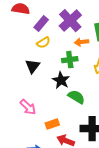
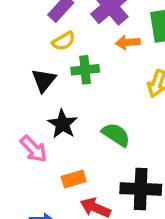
green cross: (70, 60) -> (85, 70), moved
black star: (61, 80) -> (62, 124), moved

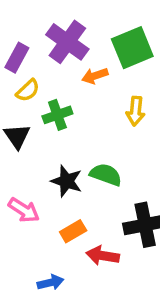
black star: (62, 124) -> (67, 181), moved

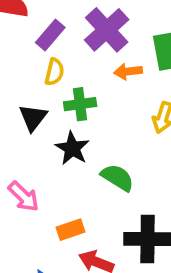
yellow semicircle: (28, 91) -> (54, 72), turned -45
black star: (67, 181) -> (72, 148), moved

